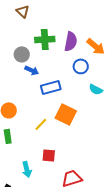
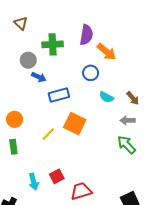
brown triangle: (23, 11) -> (21, 23), moved
purple semicircle: (71, 41) -> (86, 35), moved
red square: (49, 155) -> (57, 176), moved, turned -32

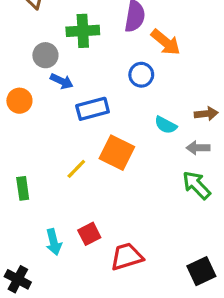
cyan semicircle: (106, 97) -> (166, 125), moved
brown arrow: (133, 98) -> (206, 114), turned -56
orange circle: (15, 119) -> (19, 101), moved

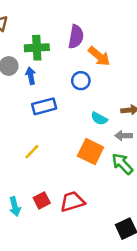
blue arrow: (62, 81) -> (31, 76), moved, turned -126
orange square: (117, 153) -> (91, 152), moved
red trapezoid: (127, 257) -> (72, 202), moved

